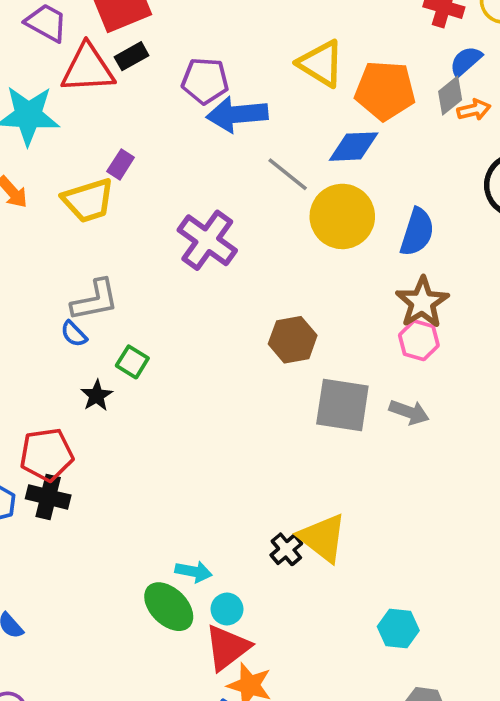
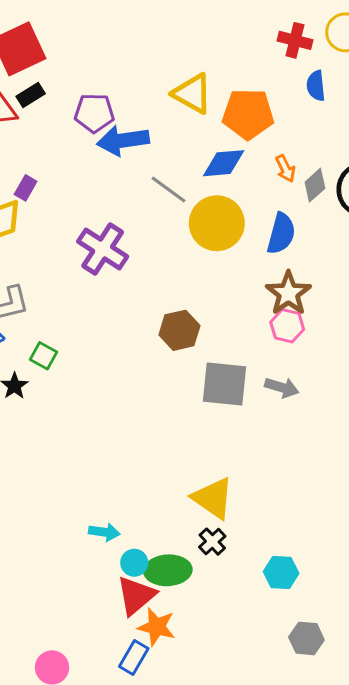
blue semicircle: (466, 61) -> (316, 86), turned -52
gray diamond: (450, 96) -> (315, 185), moved
orange arrow: (474, 110) -> (285, 169), moved, turned 80
black cross: (286, 549) -> (212, 542), moved
green ellipse: (169, 607) -> (168, 570), moved, turned -45

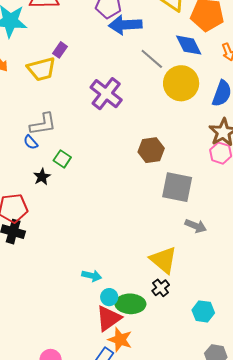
blue diamond: (224, 163) -> (189, 45), turned 64
gray arrow: (282, 387) -> (196, 226), moved

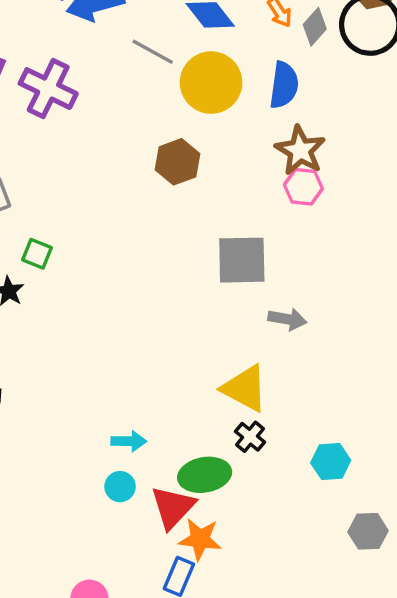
purple cross: (106, 94) -> (48, 89), moved
brown hexagon: (151, 150) -> (178, 162), moved
cyan circle: (109, 297) -> (120, 487), moved

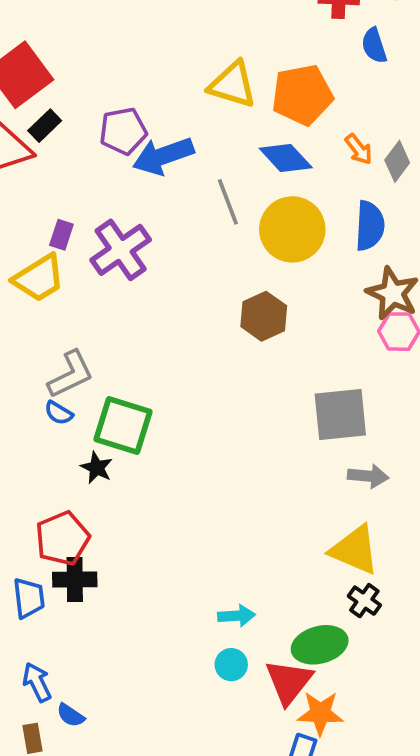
gray line: (153, 52) -> (228, 202), turned 45
purple cross: (48, 89) -> (121, 250), turned 34
green square: (37, 254) -> (123, 426), size x1.8
gray arrow: (287, 319) -> (368, 476), moved

